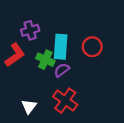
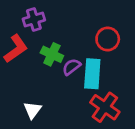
cyan rectangle: (61, 47) -> (92, 74), moved
red cross: (65, 101) -> (105, 107), moved

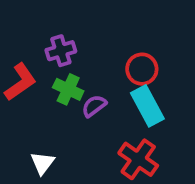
purple cross: (34, 19) -> (61, 51), moved
cyan rectangle: (92, 74) -> (147, 106), moved, turned -32

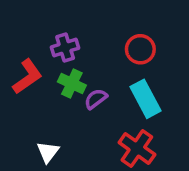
red circle: (142, 69) -> (140, 49), moved

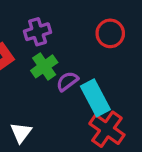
green cross: (72, 83) -> (44, 66), turned 30
cyan rectangle: (145, 99) -> (95, 98), moved

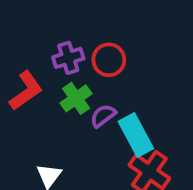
red circle: (110, 33) -> (109, 60), moved

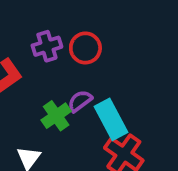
green cross: (76, 98) -> (56, 116), moved

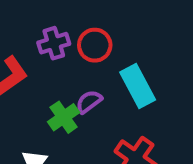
cyan rectangle: (111, 119) -> (138, 86), moved

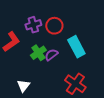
green cross: (64, 117) -> (38, 53), moved

